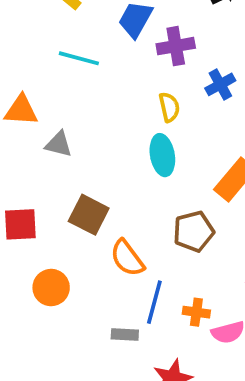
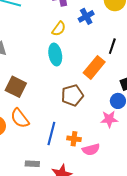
yellow semicircle: (169, 107) -> (59, 29), turned 49
orange semicircle: (127, 258) -> (20, 118), moved
gray rectangle: (125, 335) -> (32, 164), moved

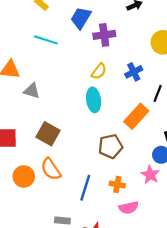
blue cross: (86, 16) -> (134, 72), moved
pink star: (109, 119) -> (150, 175), turned 30
orange cross: (74, 139) -> (117, 185), moved

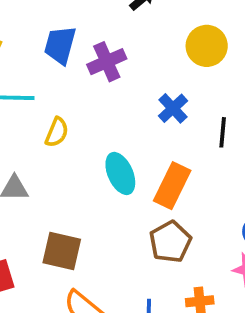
yellow semicircle: (99, 71) -> (57, 132), moved
orange rectangle: (136, 116) -> (172, 186), moved

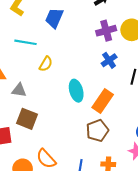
purple cross: (107, 62) -> (106, 31), moved
brown square: (62, 251) -> (27, 119), moved

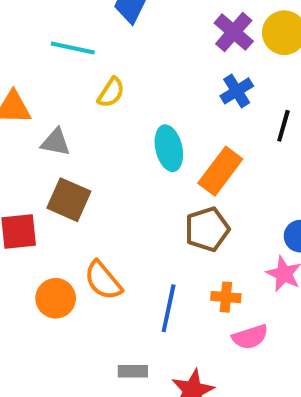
purple cross: (106, 31) -> (234, 32), turned -36

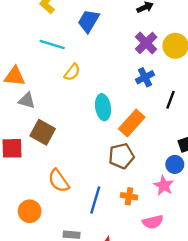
gray triangle: (56, 142) -> (27, 100), moved
orange circle: (56, 298) -> (30, 211), moved
pink semicircle: (250, 337) -> (153, 222), moved

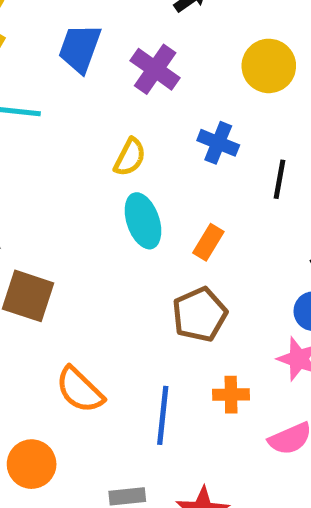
purple cross: (146, 43) -> (155, 69), moved
yellow semicircle: (72, 72) -> (130, 157), moved
blue cross: (145, 77) -> (218, 143), turned -30
orange rectangle: (132, 123) -> (208, 242), size x0.6

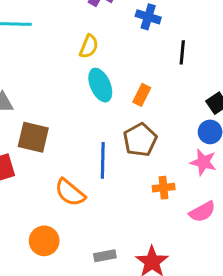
blue cross: (218, 143) -> (148, 17), moved
blue line: (163, 415) -> (103, 160), moved

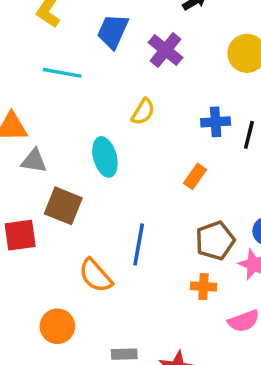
blue cross: (148, 17) -> (216, 122), moved, turned -30
cyan ellipse: (100, 85) -> (105, 157), moved
brown pentagon: (140, 140) -> (215, 241), moved

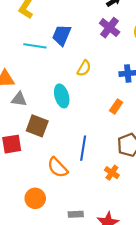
blue trapezoid: (113, 31) -> (62, 35), moved
purple cross: (166, 50) -> (110, 28), moved
orange cross: (204, 287) -> (112, 173), moved, turned 32

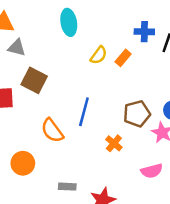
yellow semicircle: (84, 68) -> (99, 55), moved
cyan ellipse: (62, 96) -> (69, 22), moved
orange rectangle: (116, 107) -> (123, 58), moved

